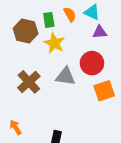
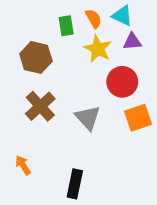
brown hexagon: (26, 31) -> (36, 57), moved
yellow star: (54, 43) -> (98, 49), moved
gray triangle: (65, 76) -> (88, 118), moved, turned 40

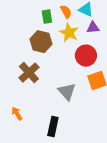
brown hexagon: (36, 57) -> (41, 42), moved
gray triangle: (88, 118) -> (67, 92), moved

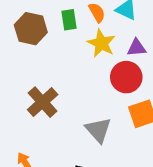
purple triangle: (93, 28) -> (137, 48), moved
brown hexagon: (41, 42) -> (31, 29), moved

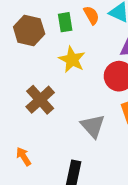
yellow star: (101, 43) -> (72, 60), moved

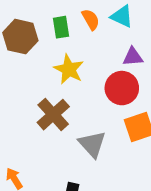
brown cross: (40, 100) -> (53, 115), moved

